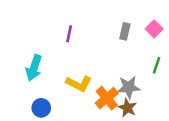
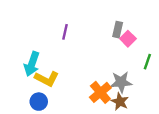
pink square: (154, 29) -> (128, 39), moved
yellow L-shape: (79, 84) -> (47, 79), moved

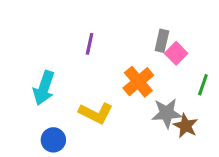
yellow L-shape: (47, 79) -> (96, 113), moved
orange cross: (100, 92) -> (138, 82), moved
brown star: (120, 102) -> (186, 126), moved

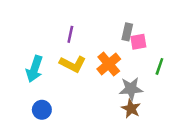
pink square: (176, 53) -> (138, 42), turned 35
yellow L-shape: (96, 113) -> (73, 64), moved
brown star: (186, 126) -> (131, 109), moved

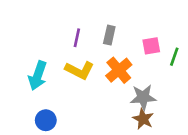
gray rectangle: (127, 32) -> (109, 35), moved
green line: (159, 66) -> (174, 57), moved

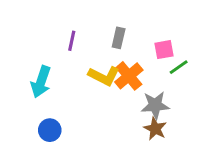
purple line: (77, 38) -> (72, 41), moved
green line: (174, 57) -> (179, 67), moved, turned 36
yellow L-shape: (80, 70) -> (104, 76), moved

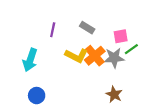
gray rectangle: (119, 38) -> (87, 28), turned -72
gray star: (155, 105) -> (114, 58), moved

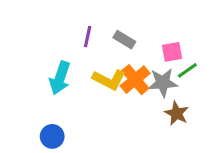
purple line: (53, 30) -> (88, 37), moved
cyan arrow: (30, 60) -> (60, 78), moved
brown star: (114, 94) -> (177, 113), moved

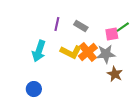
green line: (187, 70) -> (123, 27), moved

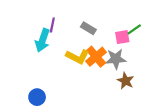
purple line: (57, 24) -> (52, 25), moved
cyan arrow: (39, 51) -> (42, 40), moved

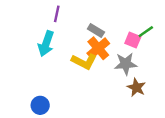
purple line: (52, 25) -> (57, 14), moved
pink square: (122, 37) -> (133, 40), turned 32
orange cross: (96, 57) -> (98, 48), moved

